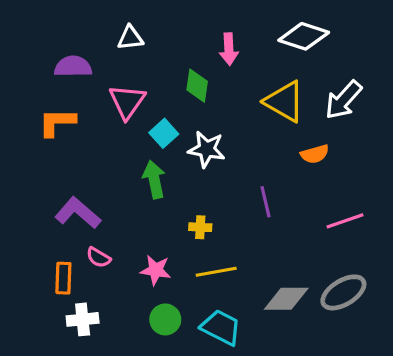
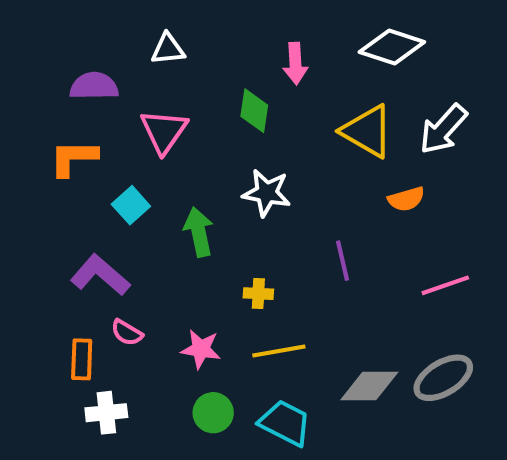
cyan square: (164, 133) -> (131, 205), moved

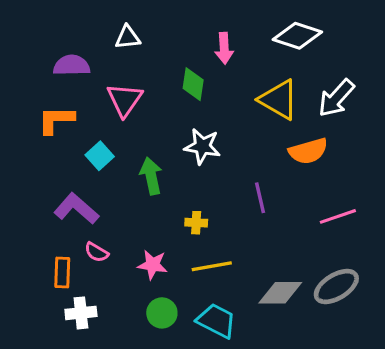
orange semicircle: (406, 199) -> (308, 151), size x1.4

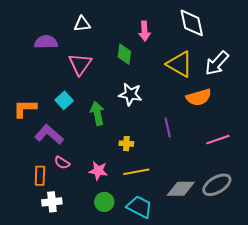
white diamond: (297, 36) -> (192, 23), turned 60
orange L-shape: (56, 120) -> (25, 108), moved

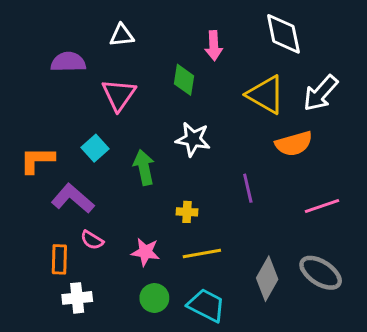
gray ellipse: (217, 185) -> (321, 273), turned 64
gray diamond: (181, 189) -> (267, 279), turned -60

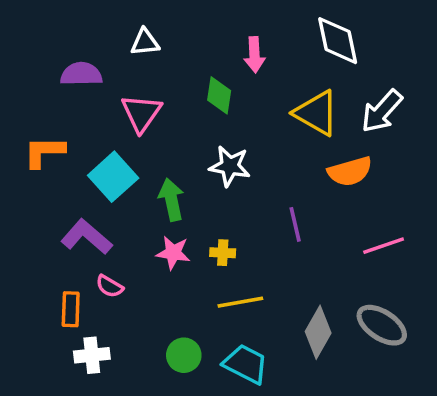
cyan square: (95, 148) -> (113, 177), size x1.5
orange L-shape: (37, 160) -> (44, 152), moved
pink star: (145, 252) -> (173, 253), moved

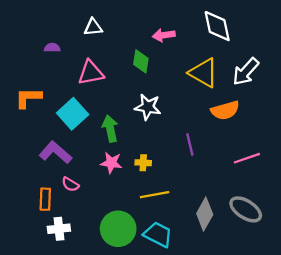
pink arrow: (254, 55) -> (164, 35), turned 85
purple semicircle: (81, 74) -> (52, 48), size x0.6
pink triangle: (141, 113) -> (91, 73), turned 44
green circle: (184, 355) -> (118, 229), size x1.6

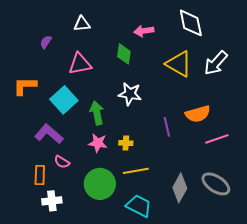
purple semicircle: (52, 48) -> (46, 42), turned -56
orange semicircle: (225, 110) -> (198, 114), moved
green circle: (118, 229) -> (100, 184), moved

